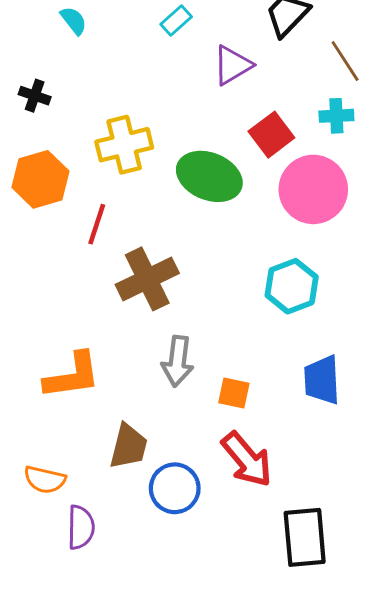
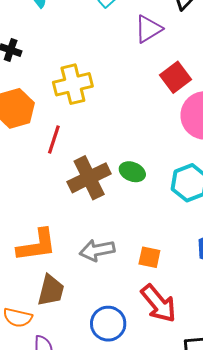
green ellipse: (209, 176) -> (132, 172), moved, size x0.6
gray arrow: (178, 361) -> (97, 250), moved, turned 72
brown trapezoid: (128, 446) -> (51, 290), moved

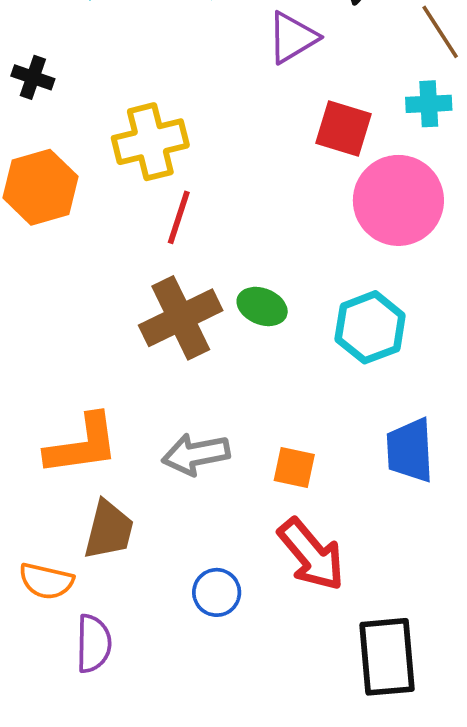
red square: (176, 77) -> (344, 128), turned -36
red line: (54, 140) -> (179, 217), moved
blue circle: (108, 324) -> (217, 592), size x0.7

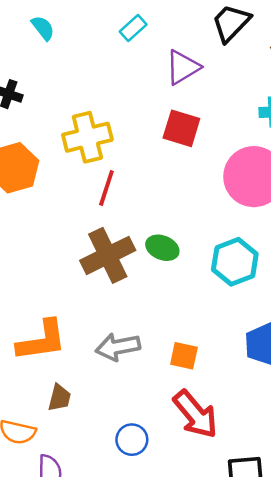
red square: (344, 128) -> (181, 128), moved
brown trapezoid: (109, 530) -> (59, 398), size x0.7

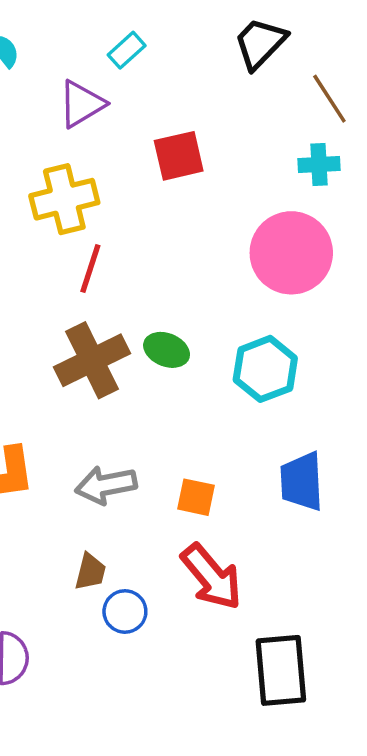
purple triangle: (183, 67) -> (82, 104), moved
red square: (181, 128) -> (179, 156), moved, turned -30
brown trapezoid: (59, 398) -> (90, 572), moved

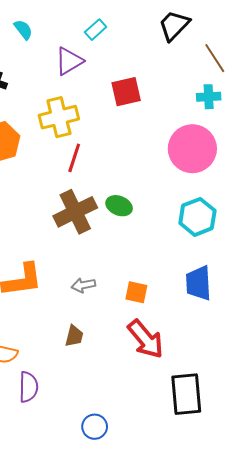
cyan hexagon: (265, 369) -> (197, 217), moved
gray arrow: (106, 485) -> (83, 285), size x0.7
blue circle: (125, 612) -> (95, 427), moved

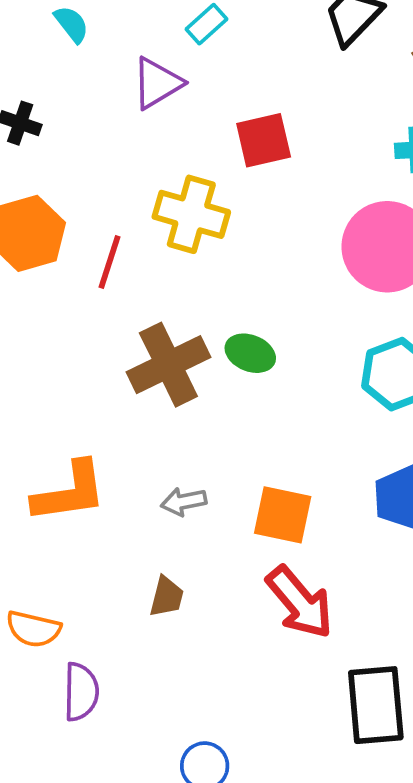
yellow cross: (59, 117) -> (191, 214), moved, turned 30
red line: (74, 158) -> (110, 262), moved
orange square: (136, 292) -> (283, 515), size x1.4

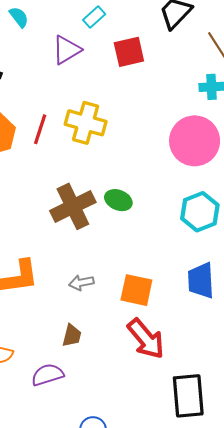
red square: (264, 140) -> (129, 52), moved
red line: (110, 262) -> (40, 129), moved
purple semicircle: (81, 692) -> (47, 375), moved, turned -108

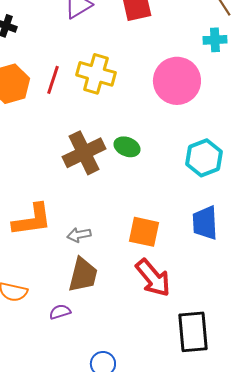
pink circle: (195, 141) -> (177, 81), moved
gray arrow: (81, 283) -> (79, 235), moved
brown trapezoid: (72, 336) -> (83, 275), size x1.6
purple semicircle: (47, 375) -> (60, 312), size x0.7

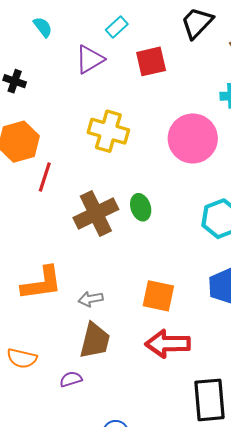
red line: (53, 80) -> (45, 177), moved
green ellipse: (127, 147) -> (141, 207), turned 50
red arrow: (153, 278) -> (168, 344), turned 129

